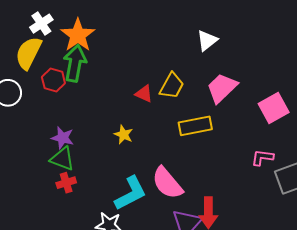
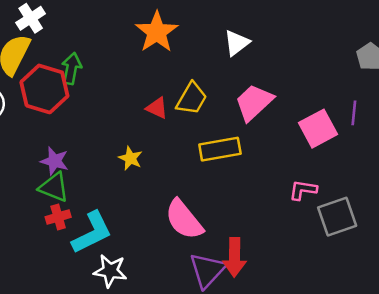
orange star: (78, 35) -> (157, 32), moved
green arrow: (75, 63) -> (71, 69), size x0.7
red hexagon: (53, 80) -> (44, 89), size x1.6
cyan L-shape: (131, 193) -> (92, 233), moved

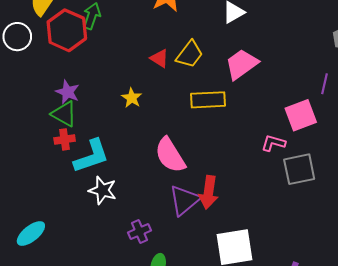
pink square: (318, 129) -> (301, 115), moved

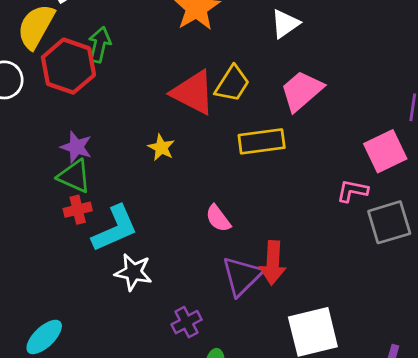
red triangle: (159, 58) -> (193, 93), size x1.8
pink semicircle: (170, 155) -> (218, 218), size x0.6

